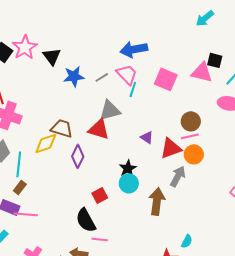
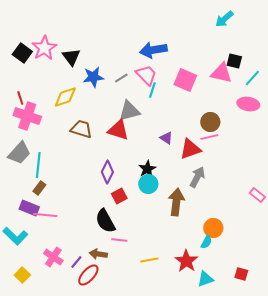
yellow diamond: (46, 143) -> (65, 97), moved
orange circle: (194, 154) -> (213, 228), moved
purple diamond: (78, 156) -> (107, 172), moved

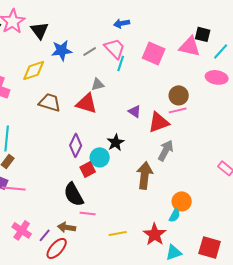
blue arrow: (153, 50) -> (122, 23), size x0.6
gray triangle: (129, 111) -> (98, 84), size x0.6
cyan circle: (148, 184) -> (100, 157), moved
red square: (241, 274) -> (210, 247), size x1.6

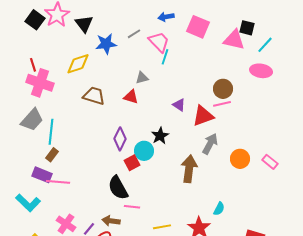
gray line: (90, 51) -> (134, 34), moved
pink square: (154, 53) -> (198, 27), moved
red triangle: (87, 103) -> (131, 97), size x0.7
orange circle: (182, 201) -> (240, 159), moved

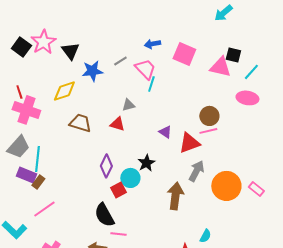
orange circle: (240, 159) -> (226, 186), size x1.5
purple rectangle: (42, 175) -> (26, 175), moved
pink line: (58, 182) -> (44, 209), turned -40

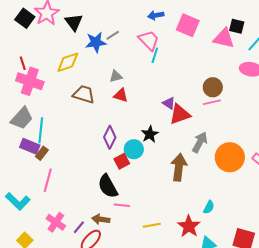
gray line: (120, 61) -> (113, 35), moved
gray triangle: (128, 105) -> (116, 76), moved
red triangle: (189, 143) -> (180, 114), moved
pink line: (44, 209) -> (48, 180), turned -40

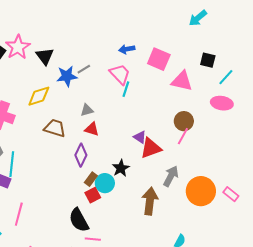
pink triangle: (224, 38) -> (182, 81), moved
pink line: (212, 102) -> (183, 136), turned -48
purple diamond: (110, 137) -> (81, 155), moved
brown rectangle: (42, 153) -> (91, 179), moved

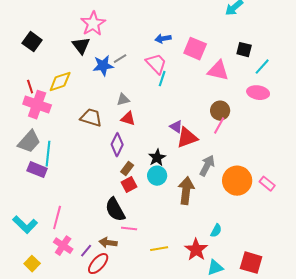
pink star: (18, 47) -> (93, 24), moved
yellow diamond: (39, 96) -> (60, 82), moved
cyan circle: (105, 183) -> (157, 176), moved
pink line: (19, 214) -> (57, 218), moved

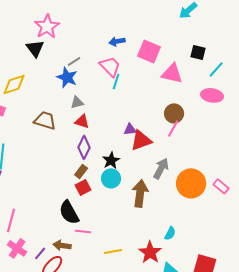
blue star: (103, 66) -> (67, 77), moved, turned 30
purple triangle: (176, 127) -> (130, 129), turned -40
purple diamond: (117, 145) -> (84, 147), moved

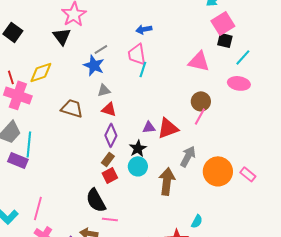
pink square: (149, 51) -> (223, 23), moved, turned 35
pink trapezoid: (110, 66) -> (137, 54), turned -145
purple triangle: (130, 129) -> (149, 127), moved

